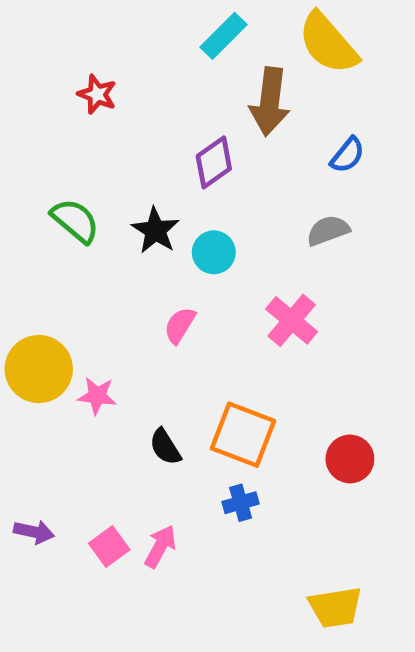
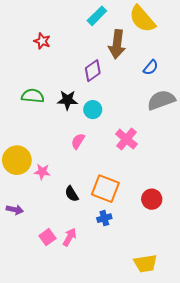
green semicircle: (75, 221) -> (33, 96), turned -35
black star: (155, 230) -> (67, 100), turned -30
gray semicircle: (328, 230) -> (161, 100), moved, size x1.5
purple arrow: (34, 532) -> (15, 210), moved

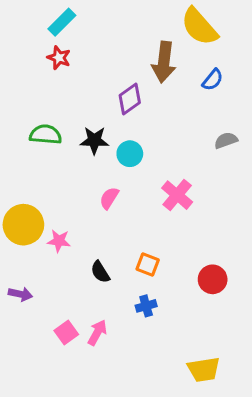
cyan rectangle: (97, 16) -> (62, 22), moved
blue semicircle: (151, 67) -> (213, 80), moved
gray semicircle: (161, 100) -> (226, 140), size x0.6
orange square: (105, 189) -> (148, 265), size x0.6

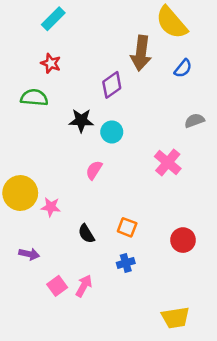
red star: (59, 58) -> (51, 63), moved
green semicircle: (46, 134) -> (34, 98), moved
pink cross: (177, 195) -> (168, 162), moved
purple arrow: (20, 294) -> (29, 254), moved

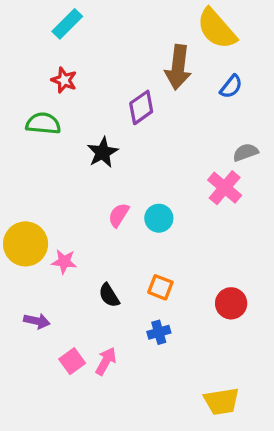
black star: (81, 121) -> (103, 152), turned -30
cyan circle: (112, 132) -> (159, 218), moved
pink cross: (168, 162) -> (225, 188), moved

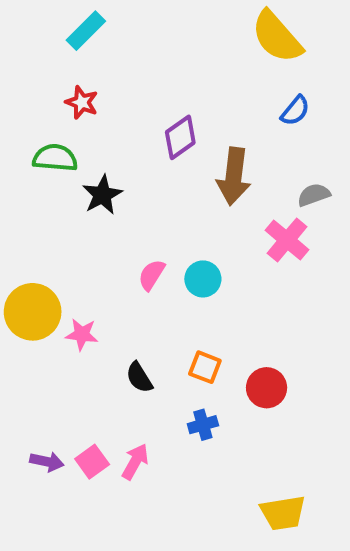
brown arrow: (178, 67) -> (234, 176), moved
black star: (103, 152) -> (102, 195), moved
red circle: (231, 303) -> (267, 388), moved
purple arrow: (37, 321) -> (47, 462), moved

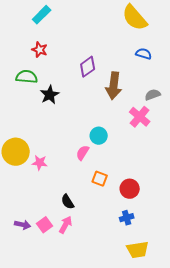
blue semicircle: (295, 111) -> (144, 54), turned -112
pink semicircle: (152, 275) -> (83, 153), moved
black semicircle: (139, 377) -> (68, 202), moved
blue cross: (203, 425) -> (127, 218), moved

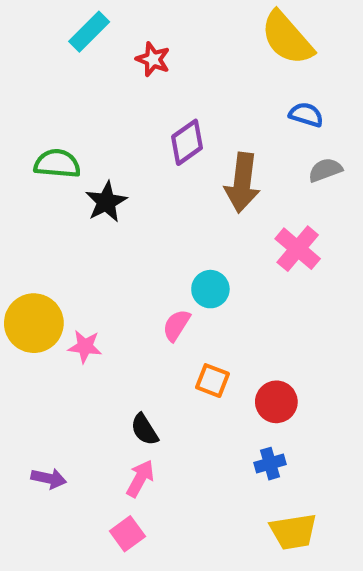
red star: (40, 50) -> (153, 59), moved
gray semicircle: (153, 95) -> (325, 170), moved
pink square: (45, 225) -> (127, 534), moved

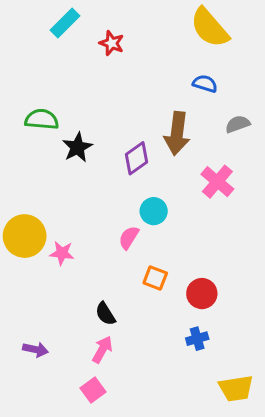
blue semicircle: (306, 115) -> (205, 84), moved
purple diamond: (187, 142) -> (137, 158), moved
yellow trapezoid: (293, 532) -> (236, 388), moved

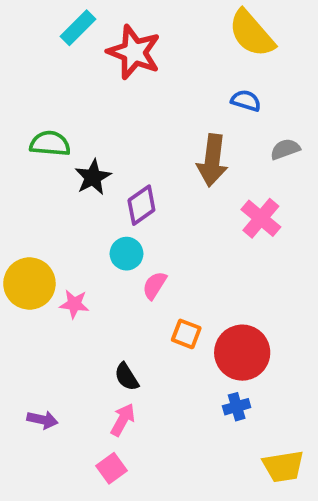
red star: (112, 43) -> (134, 52), size x1.8
purple diamond: (137, 158) -> (141, 205), moved
cyan circle: (154, 211) -> (127, 254), moved
red circle: (202, 294) -> (242, 353), size x1.5

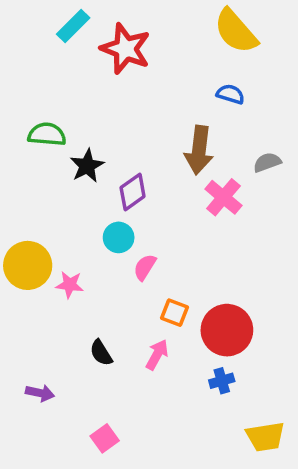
gray semicircle: (285, 149) -> (267, 162), moved
pink cross: (261, 218) -> (223, 197), moved
black semicircle: (127, 377) -> (101, 353), moved
pink arrow: (123, 420) -> (157, 355), moved

